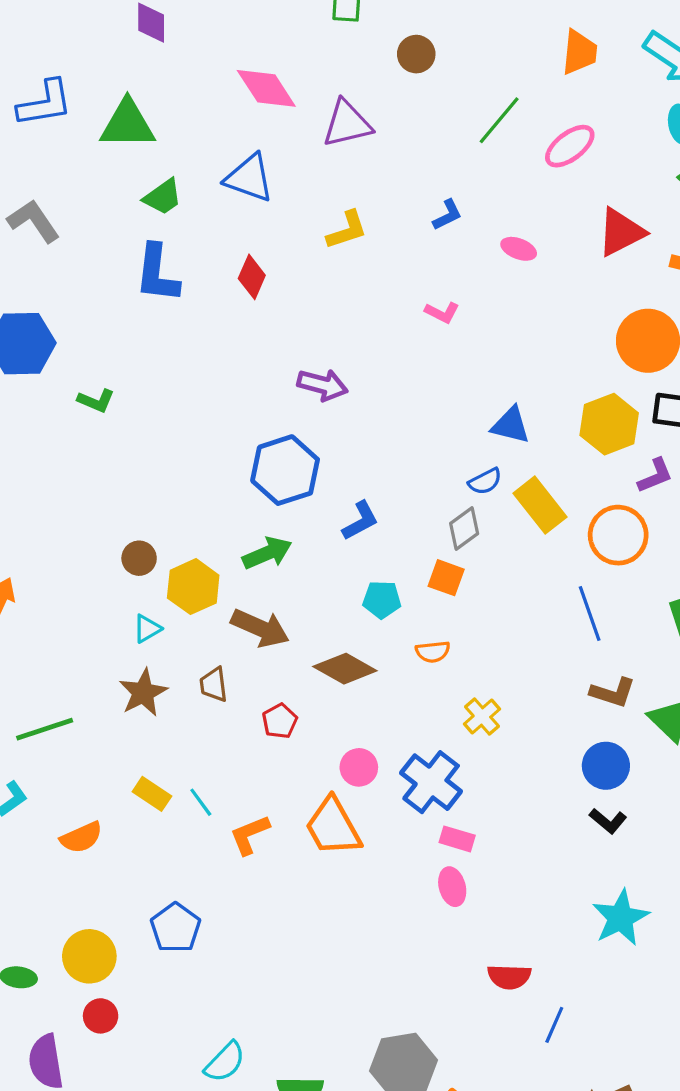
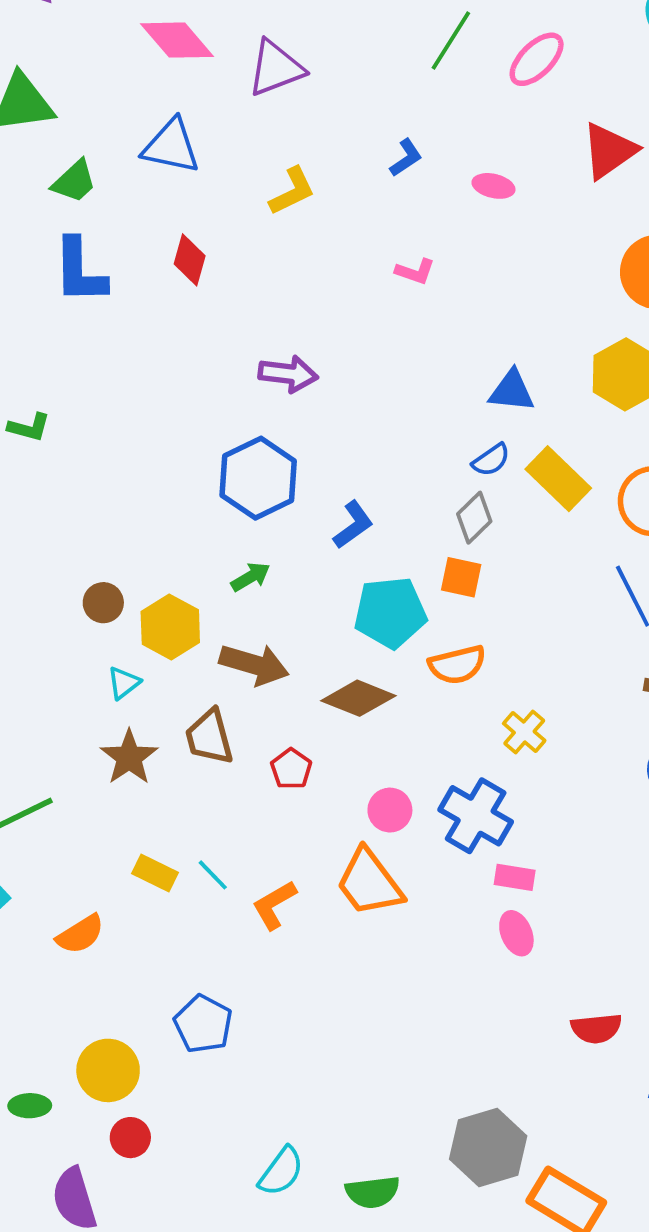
green arrow: (267, 553) -> (251, 577), size x0.7
cyan pentagon: (382, 600) -> (390, 612), size x1.6
orange semicircle: (433, 652) -> (457, 665), size x1.4
brown trapezoid: (214, 685) -> (209, 737), size x1.4

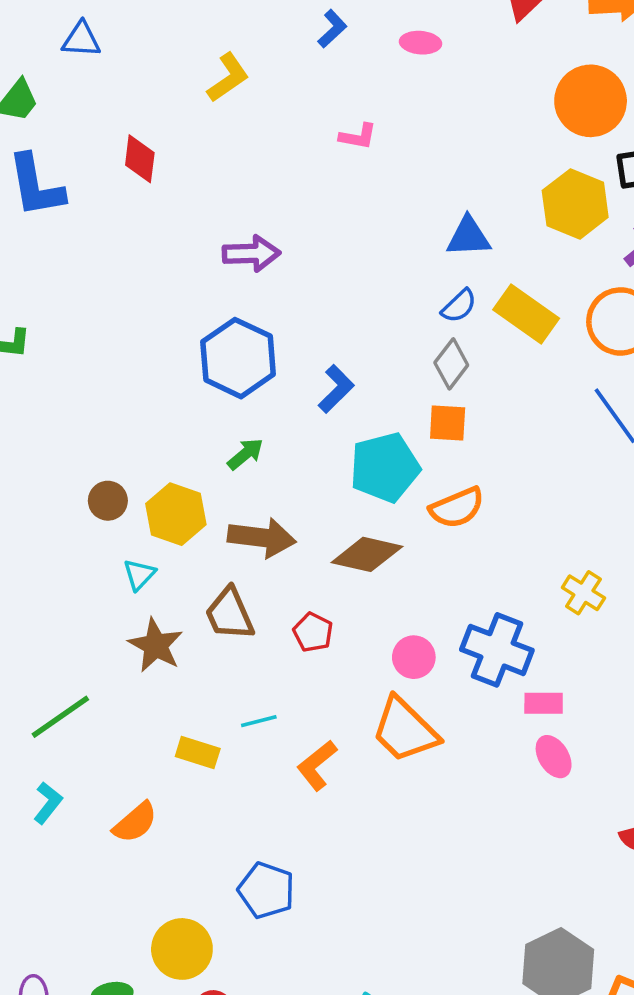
blue triangle: (171, 146) -> (81, 40), moved, size x0.7
yellow cross: (524, 732) -> (583, 593), moved
cyan line: (213, 875) -> (259, 721), moved, turned -52

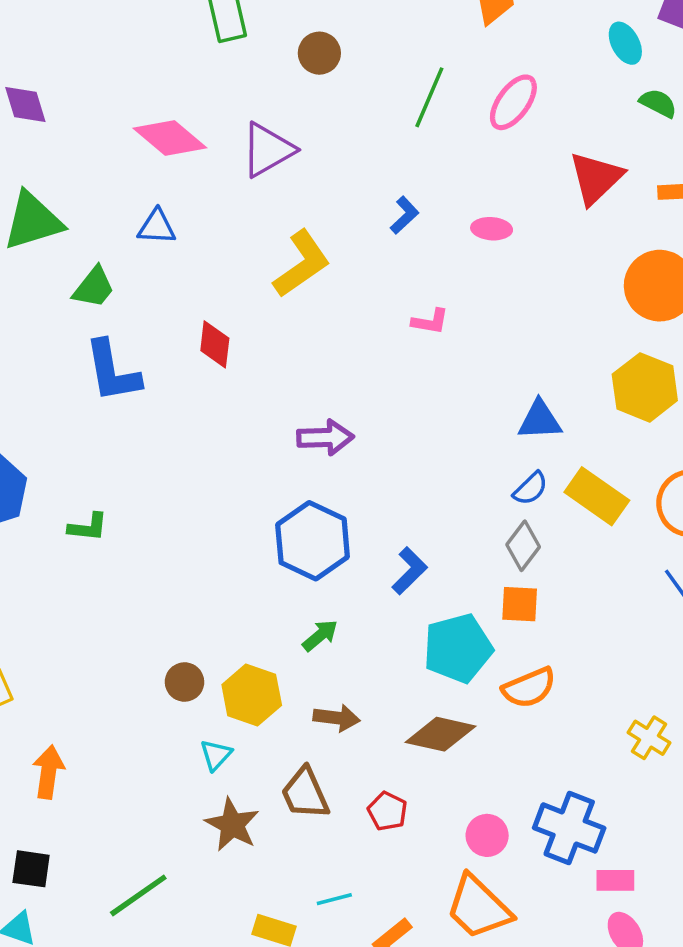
yellow L-shape: (228, 78) -> (302, 264), size x1.4
brown arrow: (262, 538) -> (337, 718), size x0.7
yellow cross: (583, 593) -> (649, 738), moved

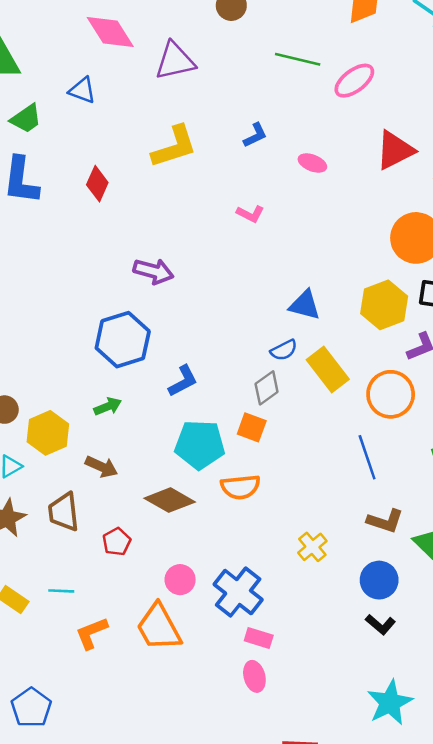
green line: (429, 97) -> (298, 59), turned 63

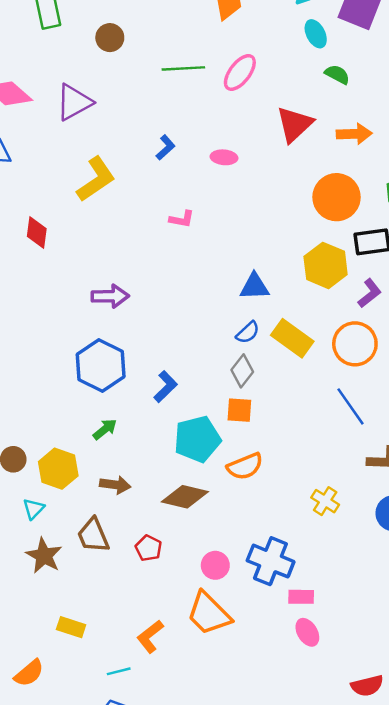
cyan line: (61, 591) -> (119, 671), moved

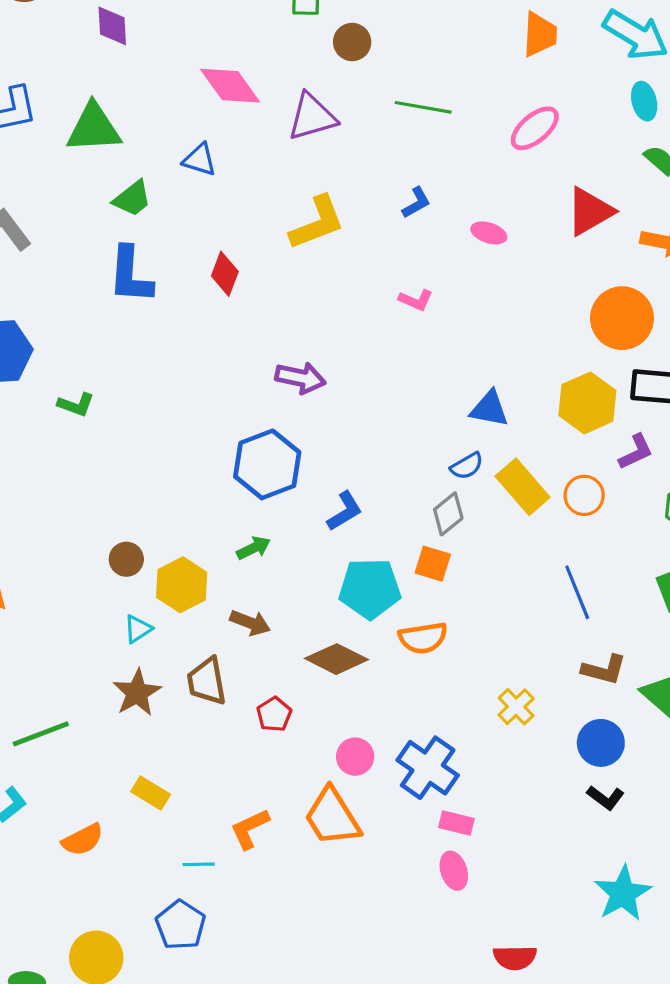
brown circle: (110, 38) -> (352, 42), moved
green line: (183, 68) -> (423, 107), moved
orange circle: (355, 344) -> (584, 495), moved, size x0.7

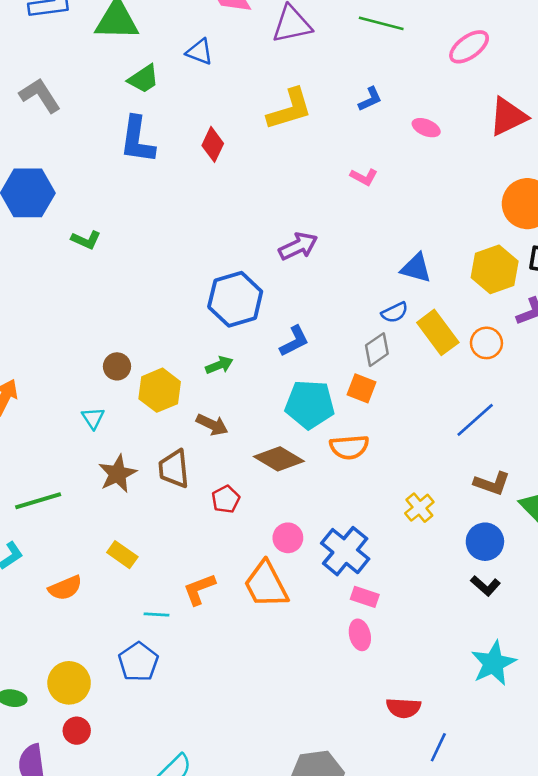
purple arrow: (300, 378) -> (298, 246), moved, turned -42
blue line: (577, 592) -> (475, 420), turned 66
cyan triangle: (138, 629) -> (93, 418), moved, turned -35

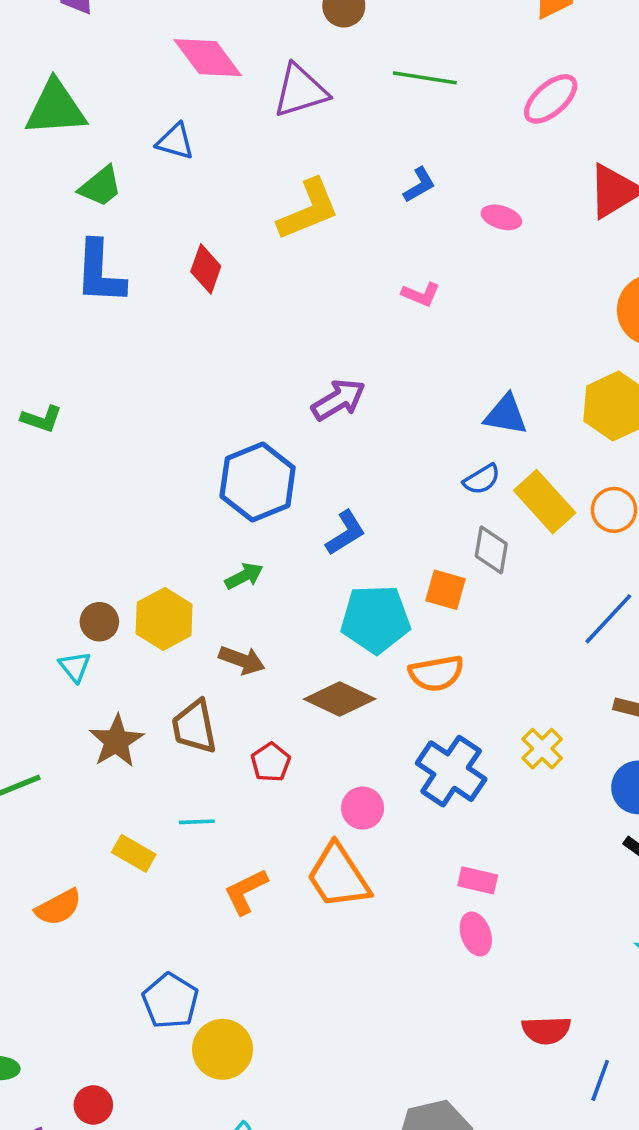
gray diamond: (377, 350) -> (491, 550), moved, turned -40
brown circle: (117, 366) -> (99, 622), moved
blue cross: (345, 551) -> (451, 771), moved
cyan line: (156, 614) -> (197, 822), moved
yellow circle: (69, 683) -> (223, 1049), moved

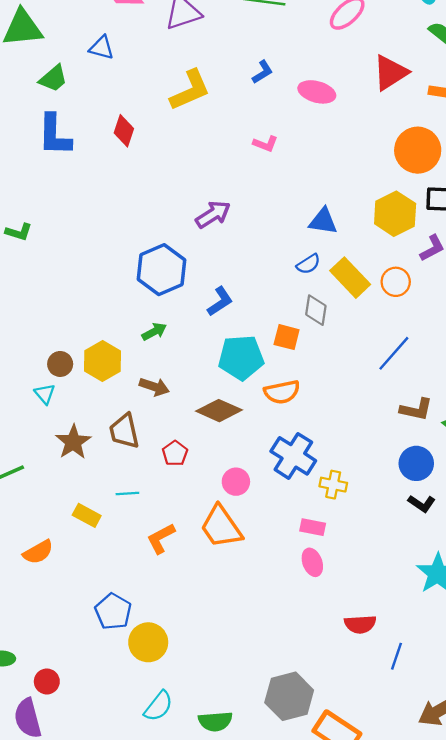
pink ellipse: (501, 217) -> (317, 92), size x1.4
yellow cross: (542, 749) -> (333, 485), moved, turned -32
red circle: (93, 1105) -> (47, 681), moved

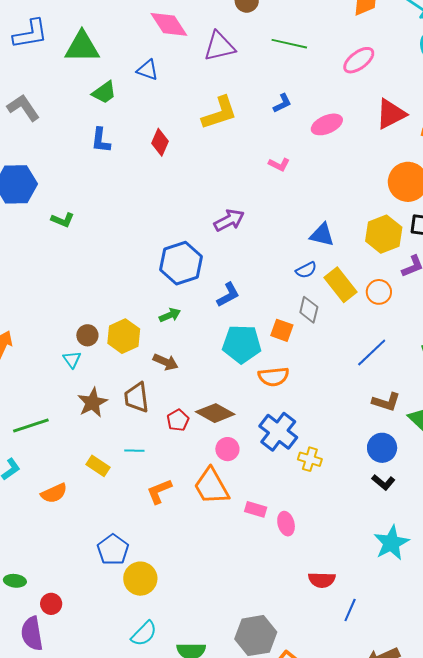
pink ellipse: (317, 92) -> (327, 124), turned -44
blue L-shape: (54, 135) -> (101, 140), size x0.7
brown diamond: (219, 411) -> (215, 413), moved
pink rectangle: (313, 527) -> (256, 509), moved

